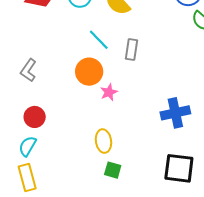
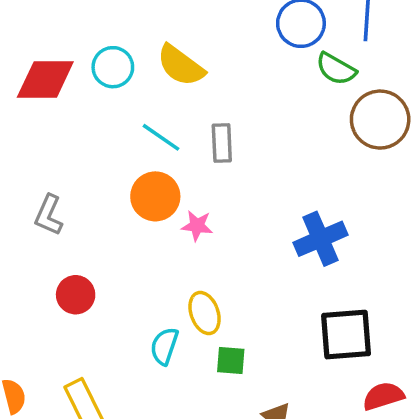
pink star: (109, 92) -> (197, 226), turned -30
cyan semicircle: (28, 146) -> (164, 346), moved

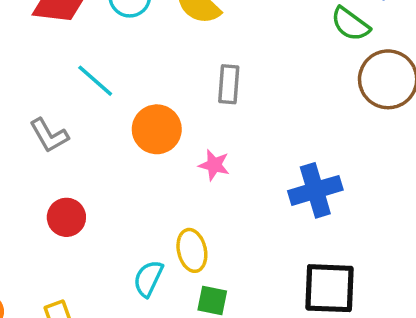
cyan line: (161, 137) -> (95, 81), moved
gray L-shape: (49, 215) -> (49, 135), turned -60
pink star: (197, 226) -> (214, 165), moved

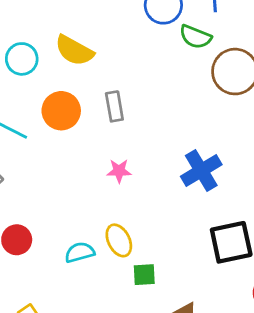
orange circle: (157, 129) -> (61, 111), moved
cyan semicircle: (148, 278) -> (80, 252), moved, turned 64

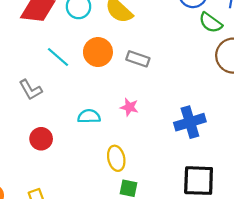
gray rectangle: (114, 106) -> (138, 59), turned -75
cyan semicircle: (80, 252) -> (89, 116), moved

